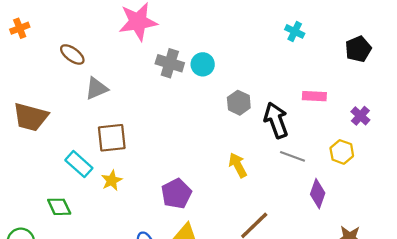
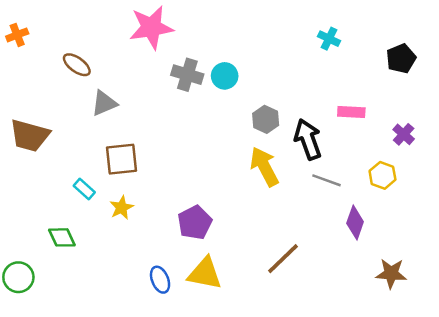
cyan rectangle: (79, 164) -> (84, 189), size x0.7
yellow arrow: (238, 165) -> (264, 167), moved, size x1.4

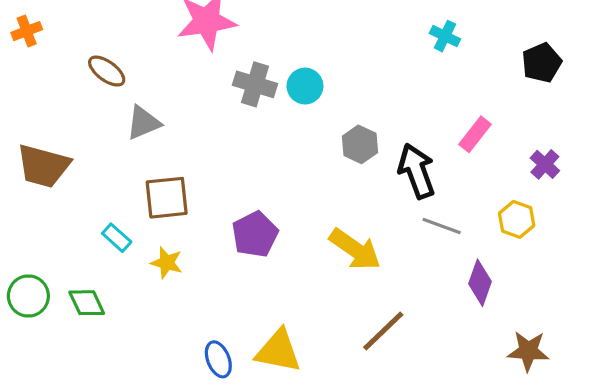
pink rectangle: (351, 112) -> (475, 134), turned -55
yellow arrow: (264, 167) -> (355, 249), moved, turned 153
yellow star: (122, 208) -> (167, 263), turned -30
purple pentagon: (195, 223) -> (255, 234), moved
green circle: (18, 277) -> (28, 296), moved

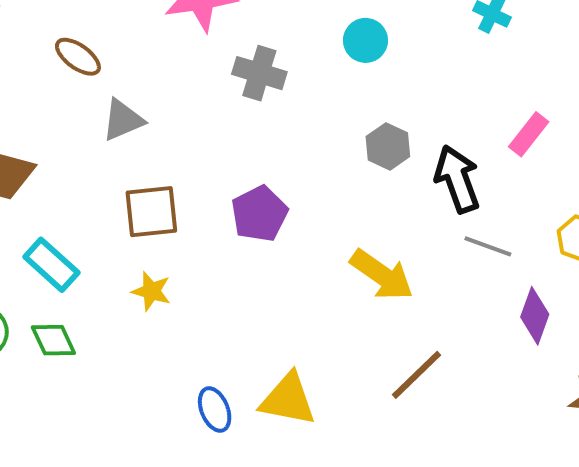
cyan circle: (305, 86) -> (365, 40), moved
purple pentagon: (255, 234) -> (259, 214), moved
cyan rectangle: (117, 238) -> (51, 265), moved, size x1.5

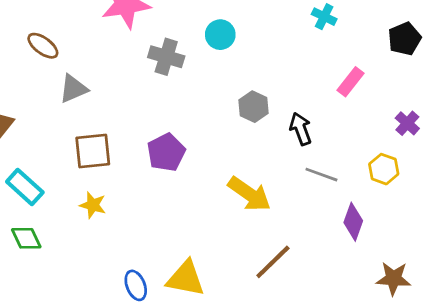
cyan circle: (365, 40) -> (220, 35), moved
pink rectangle: (529, 134) -> (351, 82), moved
black arrow: (457, 179) -> (301, 129), size x0.7

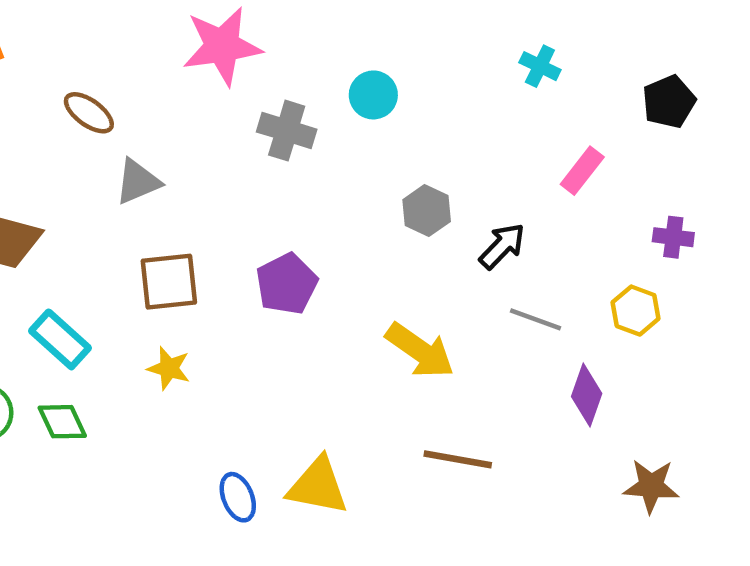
purple cross: (407, 123) -> (673, 237), turned -35
black arrow: (301, 129) -> (502, 246), turned 64
brown line: (273, 262) -> (458, 459), turned 54

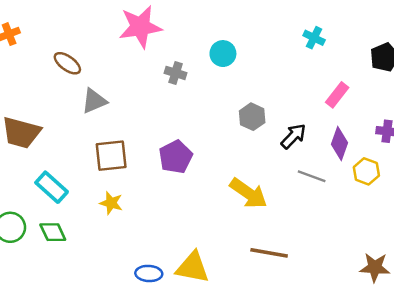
gray cross: (287, 131) -> (176, 73), size x0.7
purple diamond: (587, 395) -> (340, 143), moved
blue ellipse: (238, 497) -> (149, 273), turned -65

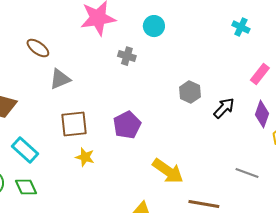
cyan circle: (223, 54) -> (154, 26), moved
gray line: (312, 176) -> (247, 173), moved
yellow arrow: (248, 193) -> (168, 171), moved
yellow star: (111, 203) -> (85, 157), moved

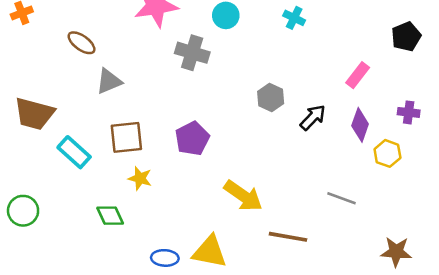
cyan cross: (241, 27) -> (294, 18), moved
gray cross: (127, 56) -> (192, 53), size x1.5
cyan rectangle: (25, 150) -> (74, 152), moved
green diamond: (26, 187) -> (110, 216), moved

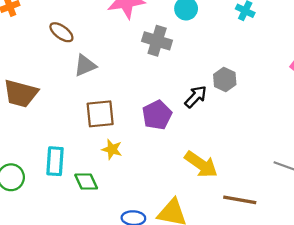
black arrow: (313, 117) -> (196, 97), moved
cyan rectangle: (74, 152) -> (55, 161), moved, turned 52

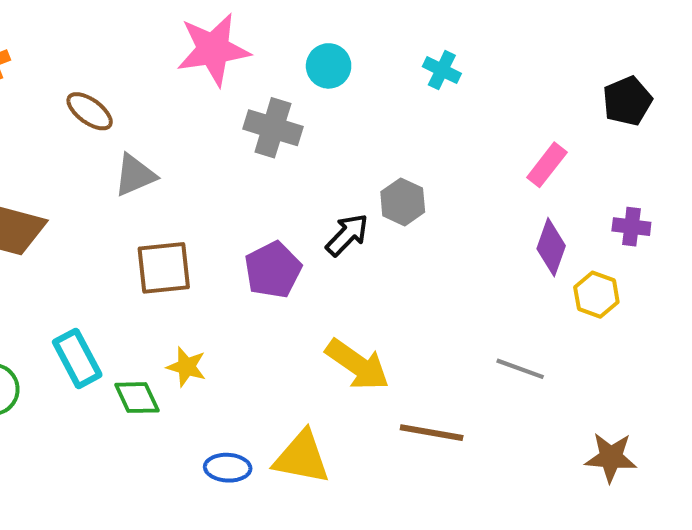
yellow star: (112, 149) -> (186, 367), moved
cyan rectangle: (55, 161) -> (77, 358), turned -32

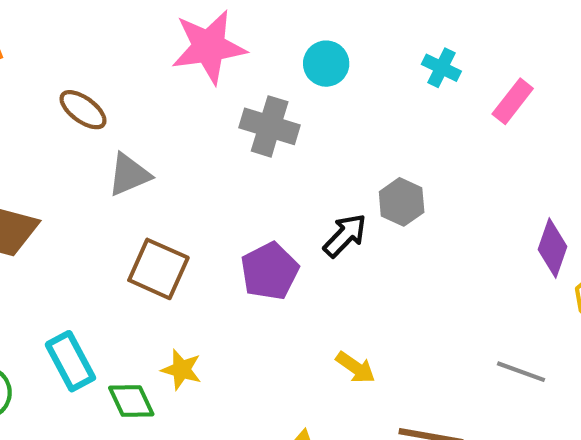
pink rectangle: (547, 165) -> (513, 101), moved
brown square: (164, 268) -> (158, 269), turned 30
yellow arrow: (357, 365) -> (355, 367), size x0.6

